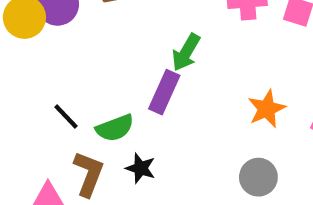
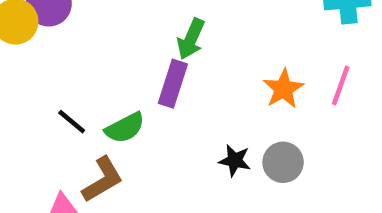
black star: (141, 168) -> (235, 161), moved
brown L-shape: (89, 174) -> (103, 180), turned 45

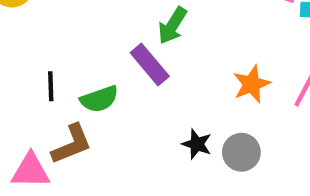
purple rectangle: (173, 84) -> (150, 65), turned -66
black line: (72, 122) -> (51, 86), turned 40

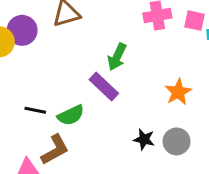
black line: (51, 86) -> (35, 110), turned -70

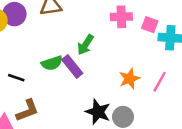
green semicircle: (71, 115) -> (52, 63), moved
black star: (144, 139) -> (98, 112), size x1.5

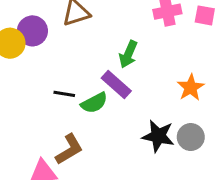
green semicircle: (52, 63) -> (94, 103), moved
black line: (16, 78) -> (64, 94), moved

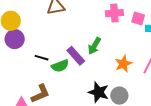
purple circle: (32, 31) -> (15, 39), moved
green arrow: (128, 54) -> (94, 46), moved

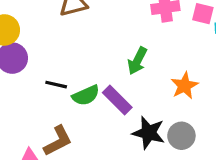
purple rectangle: (76, 56) -> (117, 100), moved

